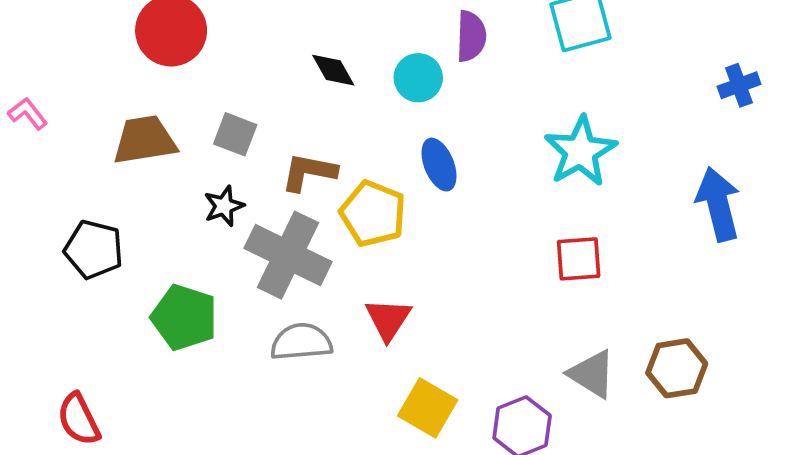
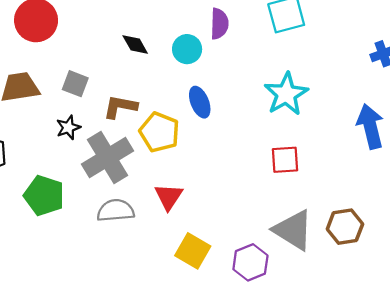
gray cross: (288, 255) -> (108, 157), turned 33
gray triangle: (592, 374) -> (293, 230), size x1.4

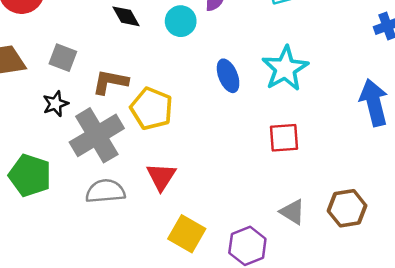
blue ellipse: (200, 102) -> (228, 76), moved
gray triangle: (293, 230) -> (292, 212), size x0.6

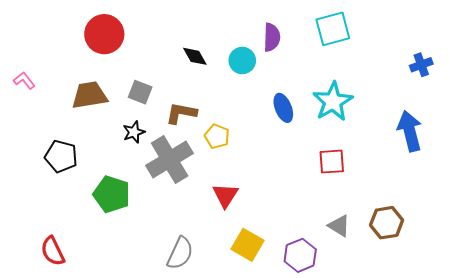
yellow pentagon: (152, 109) -> (217, 136), size x0.7
gray semicircle: (105, 191) -> (180, 253), moved, turned 120

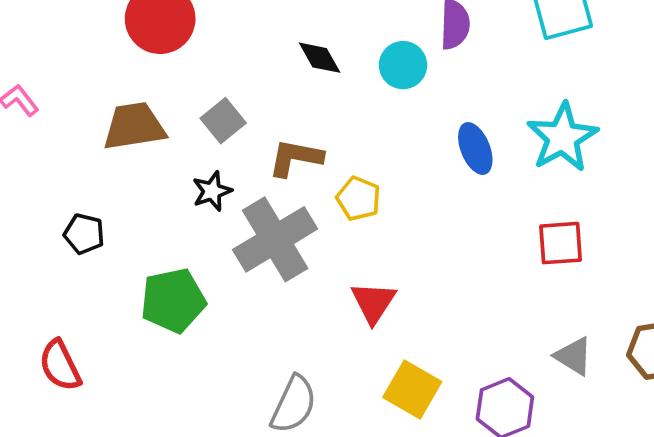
gray square: (140, 92) -> (223, 121), turned 30
black pentagon: (61, 156) -> (84, 234), size x0.7
green pentagon: (112, 194) -> (173, 301), turned -30
red semicircle: (53, 251) -> (60, 365), moved

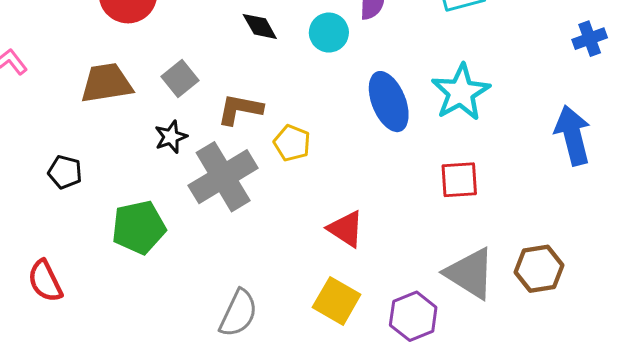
blue ellipse: (475, 149) -> (389, 102), size x1.4
red triangle: (373, 302) -> (346, 229), moved, turned -30
gray triangle: (574, 356) -> (470, 273), size x1.6

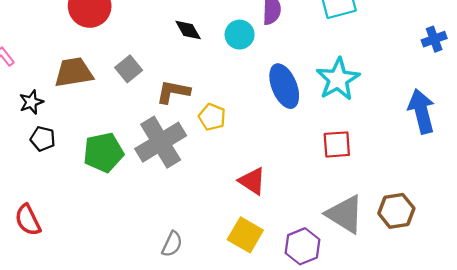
black star: (171, 137) -> (31, 102), moved
green pentagon: (139, 227) -> (103, 152), moved
gray semicircle: (238, 313) -> (172, 244), size x0.7

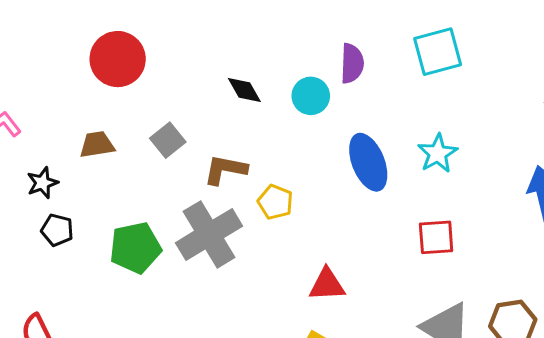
brown trapezoid: (74, 72) -> (97, 145), size x0.7
cyan star: (338, 79) -> (438, 153), size x0.7
red triangle: (252, 181) -> (327, 285), turned -36

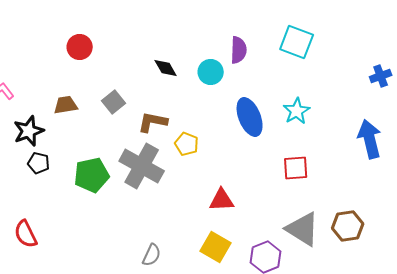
cyan square: (438, 52) -> (297, 42), turned 36
red circle: (118, 59) -> (80, 47), size x0.7
black star: (42, 183) -> (29, 131), size x1.4
gray cross: (209, 234) -> (142, 166), turned -30

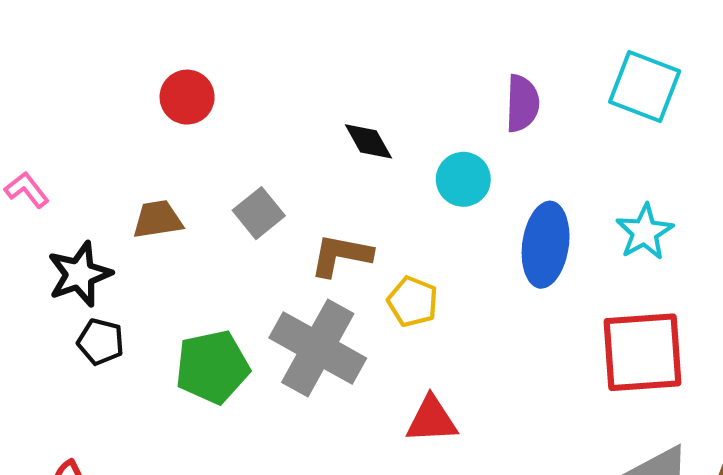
cyan circle: (211, 72) -> (463, 179), moved
blue ellipse: (250, 117) -> (546, 245), turned 30
red square: (296, 168) -> (642, 352), size x1.6
red triangle: (222, 200) -> (432, 420), moved

